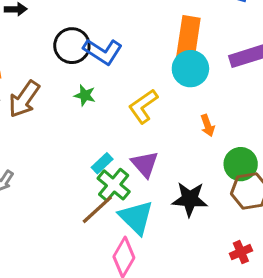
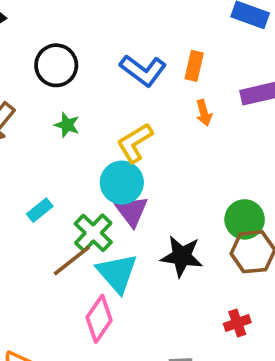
orange rectangle: (188, 38) -> (194, 66), size x0.6
blue L-shape: (103, 52) -> (143, 70), moved
cyan circle: (190, 69) -> (122, 183), moved
orange arrow: (208, 126) -> (204, 113), moved
cyan rectangle: (102, 163) -> (40, 210), moved

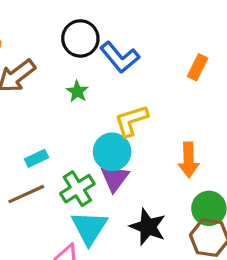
blue L-shape: (143, 70) -> (120, 57), moved
orange arrow: (204, 113) -> (189, 160), moved, size x1.5
brown line: (72, 261) -> (26, 194), moved

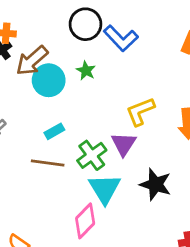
yellow L-shape: (131, 121) -> (140, 111), moved
cyan circle: (112, 152) -> (49, 80), moved
brown line: (26, 194) -> (48, 163), turned 36

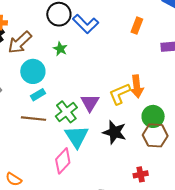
cyan circle: (49, 80) -> (33, 71), moved
yellow L-shape: (140, 111) -> (120, 94), moved

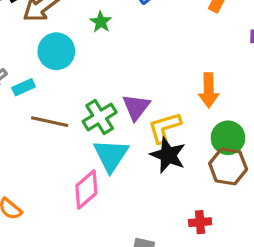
yellow L-shape: (120, 94) -> (165, 128), moved
cyan rectangle: (38, 95) -> (24, 87), moved

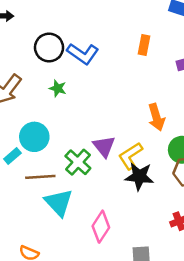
cyan circle: (56, 51) -> (34, 137), moved
cyan triangle: (111, 155) -> (59, 203), moved
pink diamond: (86, 189) -> (101, 227), moved

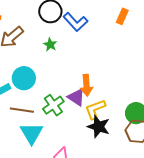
orange rectangle: (144, 45) -> (122, 16), moved
orange arrow: (156, 117) -> (86, 85), moved
purple triangle: (104, 146) -> (76, 97), turned -30

